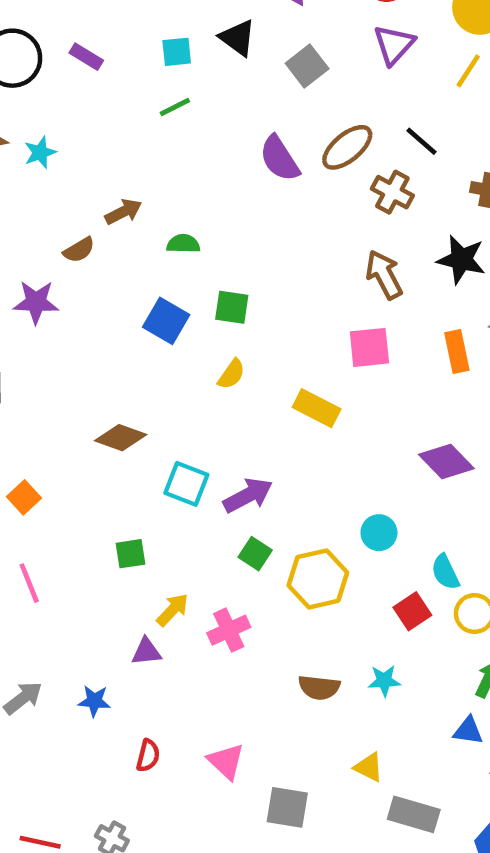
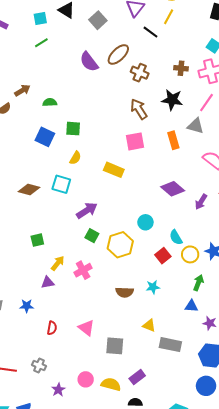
black line: (422, 141) -> (151, 32), moved
cyan square: (186, 484) -> (61, 184), moved

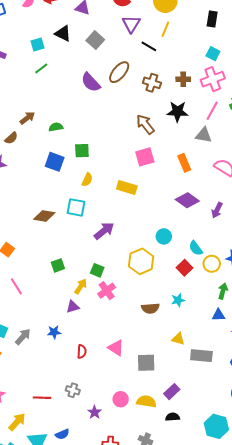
brown cross: (140, 73) -> (152, 83), moved
orange rectangle: (173, 140) -> (184, 163), moved
green square: (92, 236) -> (97, 270), moved

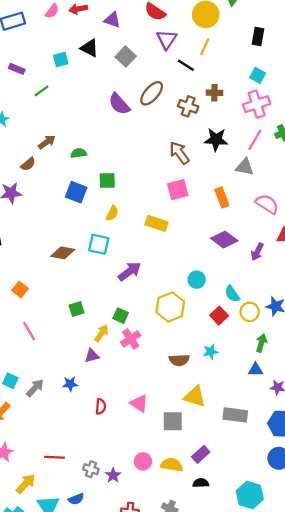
green line: (41, 68) -> (41, 91), moved
brown cross: (183, 79) -> (214, 93), moved
yellow triangle: (178, 339) -> (195, 397), moved, size x1.5
gray cross: (73, 390) -> (91, 469), moved

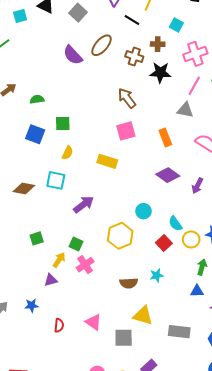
cyan square: (258, 75) -> (176, 25), moved
black star: (216, 140) -> (160, 73), moved

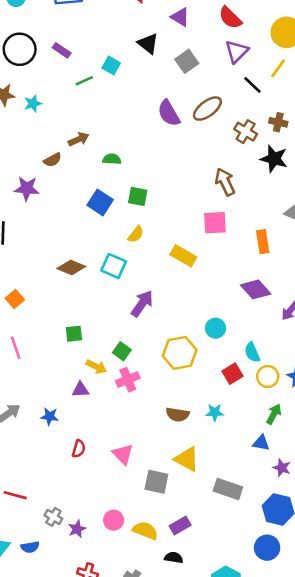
cyan square: (20, 16) -> (111, 65), moved, turned 32
purple arrow: (84, 204) -> (142, 304), turned -30
yellow arrow: (59, 260) -> (96, 367), turned 70

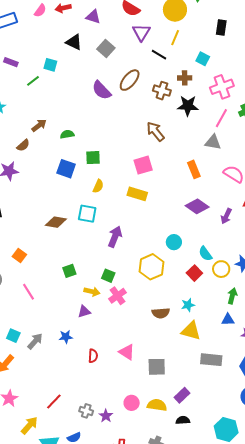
pink square: (215, 223) -> (143, 165), moved
yellow triangle: (187, 459) -> (191, 331), moved
red line: (15, 495) -> (54, 401), turned -48

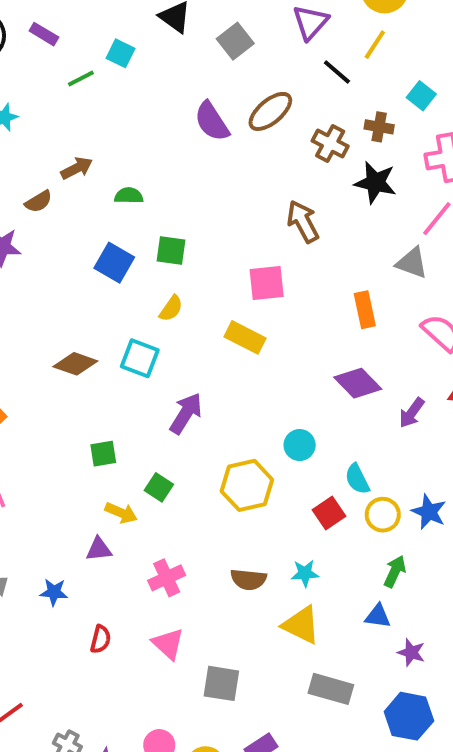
green square: (69, 271) -> (103, 454), moved
pink cross: (118, 296) -> (167, 578), moved

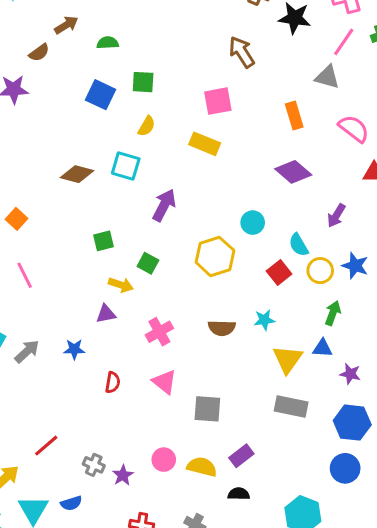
purple arrow: (412, 413) -> (336, 216), moved
yellow triangle: (301, 625) -> (288, 359), moved, turned 44

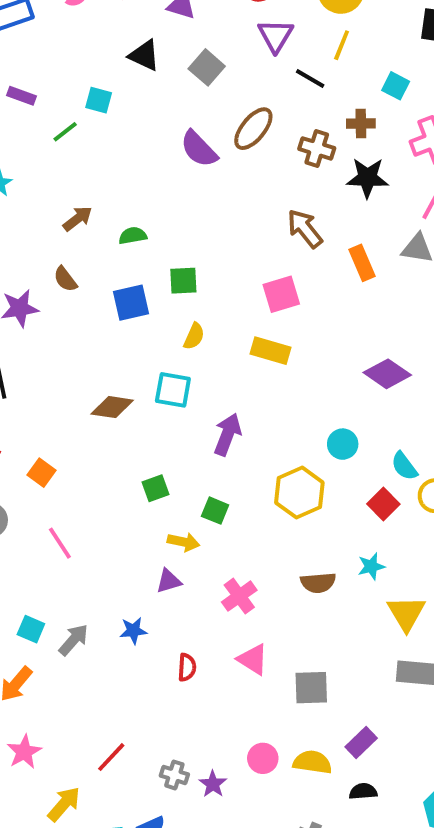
brown semicircle: (39, 53) -> (65, 279), moved, turned 95
blue square: (101, 95) -> (131, 303), turned -32
orange rectangle: (294, 115) -> (362, 263), moved

